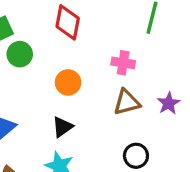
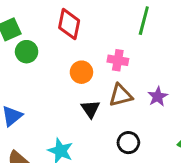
orange circle: (68, 82) -> (81, 72), moved
black triangle: (62, 127) -> (90, 109), moved, turned -30

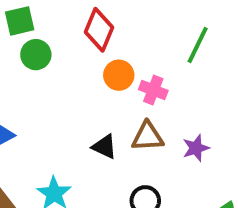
orange circle: (81, 72) -> (119, 75), moved
black triangle: (90, 109) -> (104, 147), turned -42

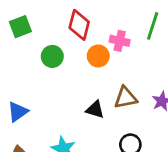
green circle: (36, 55) -> (52, 56), moved
pink cross: (153, 90) -> (120, 41), moved

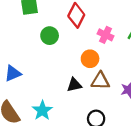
orange circle: (98, 56) -> (90, 59), moved
black triangle: (95, 109) -> (74, 85), turned -42

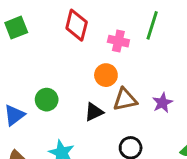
green circle: (50, 36) -> (47, 100), moved

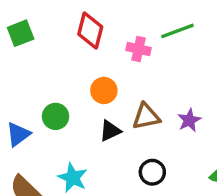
green line: (152, 25) -> (177, 31), turned 52
orange circle: (106, 75) -> (104, 90), moved

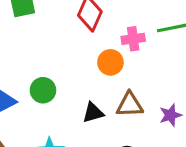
pink cross: (139, 49) -> (133, 39), turned -30
orange circle: (104, 90) -> (110, 62), moved

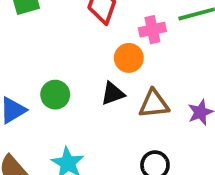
black triangle: (93, 113) -> (113, 94), moved

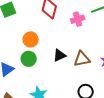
orange circle: (129, 58) -> (31, 39), moved

